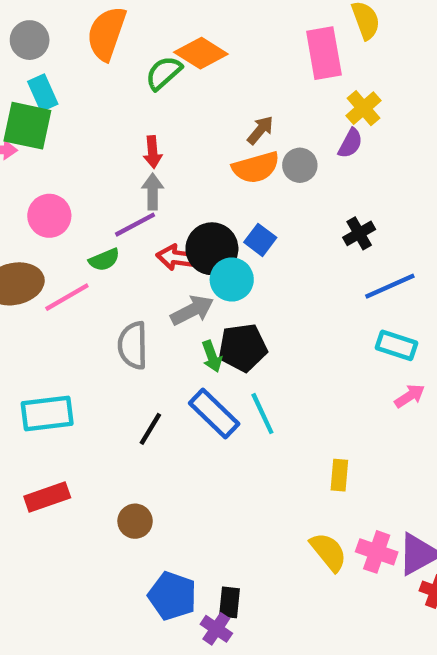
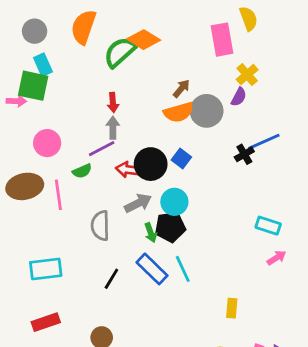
green semicircle: (164, 73) -> (120, 52), size x1.4
gray circle: (300, 165) -> (207, 111), size x1.5
cyan circle: (232, 279) -> (174, 202), moved
blue line: (390, 286) -> (264, 142), moved
pink line: (67, 297) -> (58, 195), turned -68

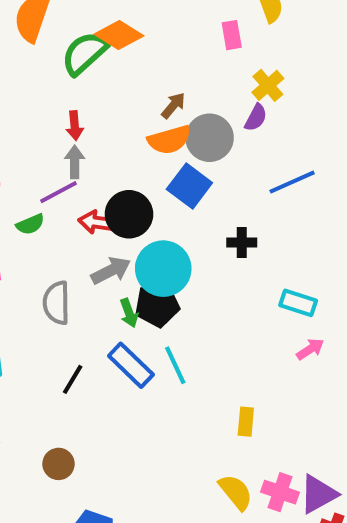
pink rectangle: (222, 40) -> (232, 35), size x0.6
black cross: (244, 154) -> (242, 242), moved, turned 30
blue square: (181, 158) -> (189, 186), moved, size x1.5
cyan circle: (174, 202) -> (163, 269), size x1.4

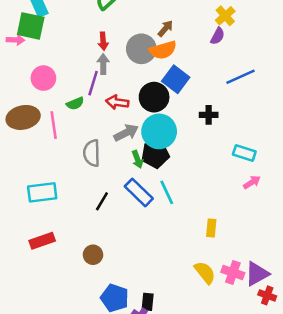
gray circle: (210, 138) -> (141, 49), moved
purple line: (59, 192) -> (93, 83), turned -45
black circle: (129, 214) -> (154, 97), moved

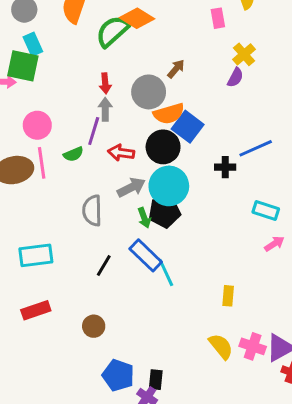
orange semicircle: (163, 50) -> (169, 114), moved
blue line: (240, 77) -> (256, 148), moved
pink line: (54, 125) -> (42, 163), moved
cyan line: (167, 192) -> (166, 273), moved

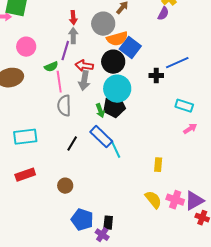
pink line: (42, 163) -> (59, 82), moved
gray arrow: (131, 187) -> (84, 81), moved, turned 126

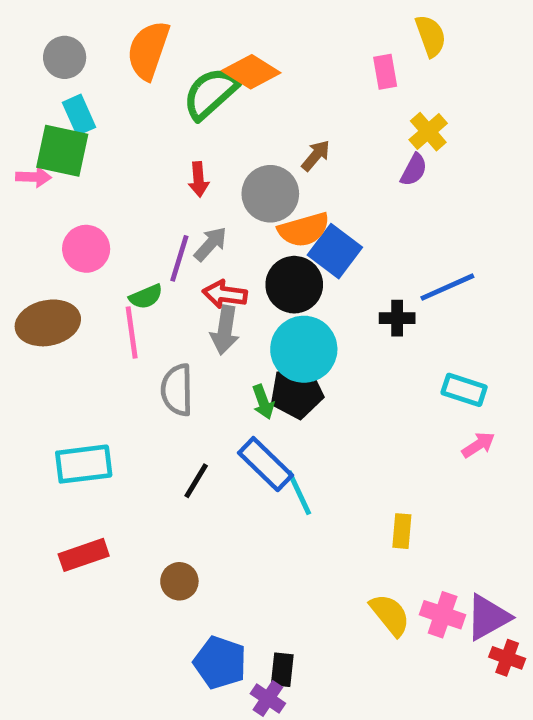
gray arrow: (73, 36) -> (211, 244), moved, turned 42
pink line: (59, 82) -> (132, 332), moved

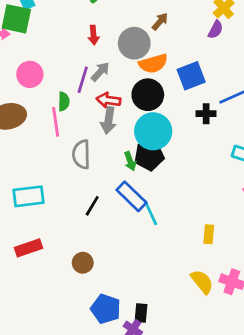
blue square: (335, 251) -> (191, 76), moved, turned 32
green semicircle: (146, 297) -> (64, 101), turned -66

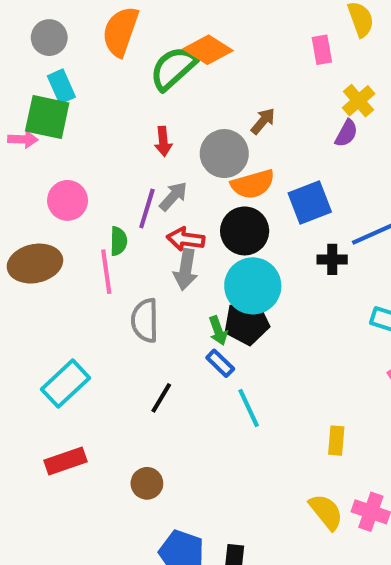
cyan rectangle: (28, 196) -> (65, 384), turned -36
blue rectangle: (132, 196) -> (220, 363), moved, size x0.6

